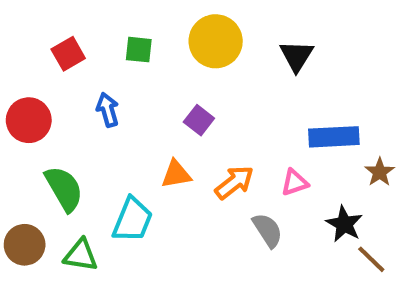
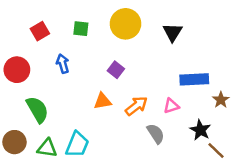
cyan trapezoid: (133, 220) -> (77, 145), moved

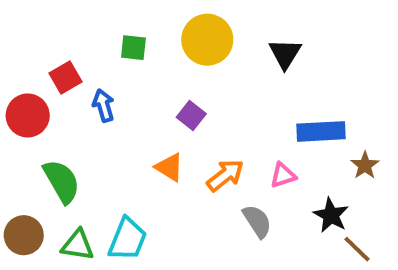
red square: (40, 31) -> (66, 78), moved
orange triangle: (103, 101) -> (169, 167), turned 42

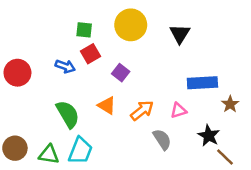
red square: (66, 78) -> (90, 54), moved
blue arrow: (104, 105) -> (65, 66), turned 126
green semicircle: (62, 181) -> (68, 114), moved

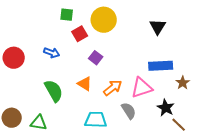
green square: (84, 30) -> (67, 15), moved
black triangle: (180, 34) -> (158, 27), moved
red square: (90, 54) -> (80, 34), moved
pink triangle: (179, 110) -> (142, 88), size x1.6
cyan trapezoid: (80, 151) -> (96, 120), moved, turned -110

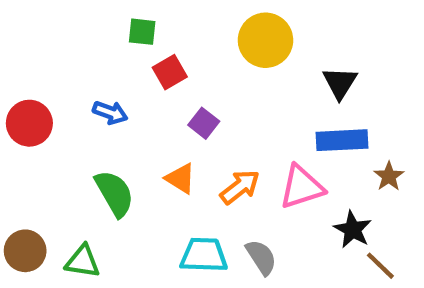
yellow circle: (104, 20) -> (265, 40), moved
black triangle: (158, 27) -> (340, 83), moved
gray semicircle: (129, 111) -> (261, 257), moved

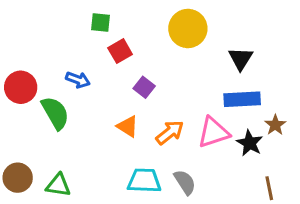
green semicircle: (114, 193) -> (55, 113), moved
black star: (353, 230) -> (250, 143), moved
brown line: (380, 266) -> (269, 188), turned 35

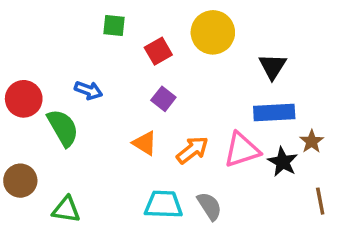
red square: (120, 51) -> (158, 51), moved
brown circle: (18, 178) -> (20, 181), moved
brown line: (269, 188) -> (320, 201), moved

